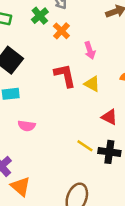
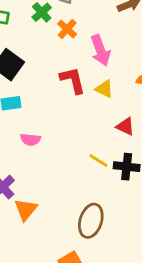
pink arrow: (90, 50) -> (100, 50), size x1.5
orange triangle: (21, 186) -> (26, 210), turned 30

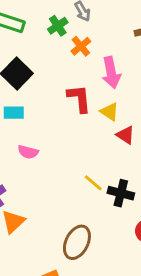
red triangle: (125, 126) -> (125, 135), moved

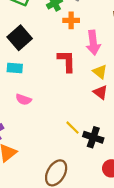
orange cross: (81, 46) -> (71, 20), turned 35
yellow triangle: (110, 112) -> (100, 72), moved

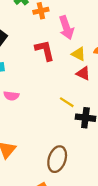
yellow line: (72, 128) -> (67, 102), moved

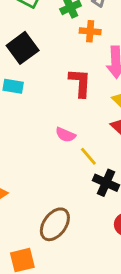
pink semicircle: (11, 96) -> (65, 135), moved

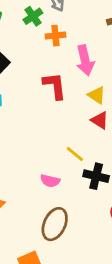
pink semicircle: (65, 135) -> (50, 181), moved

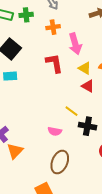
green cross: (33, 16) -> (26, 15), moved, turned 32

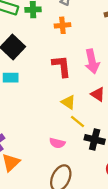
pink arrow: (75, 44) -> (92, 61), moved
yellow triangle: (85, 68) -> (68, 102), moved

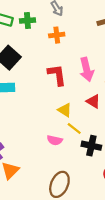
pink semicircle: (57, 143) -> (55, 140), moved

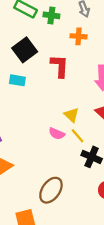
red L-shape: (57, 75) -> (60, 66), moved
pink semicircle: (55, 140) -> (57, 134), moved

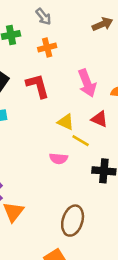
yellow triangle: (71, 115) -> (66, 122), moved
yellow line: (77, 136) -> (81, 141), moved

